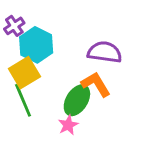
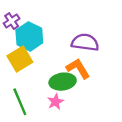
green line: (23, 100) -> (20, 102), moved
green ellipse: (77, 100) -> (63, 82), turned 50

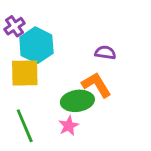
purple semicircle: (85, 42) -> (105, 53), size x0.6
yellow square: (20, 59) -> (25, 73), turned 30

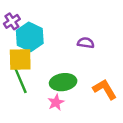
orange L-shape: (96, 85) -> (105, 89), moved
green line: (25, 126) -> (20, 80), moved

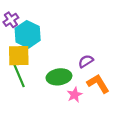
purple semicircle: (86, 43) -> (86, 61), moved, turned -40
pink star: (56, 102) -> (75, 95), moved

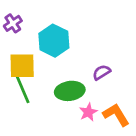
cyan hexagon: (28, 34) -> (54, 41), moved
orange L-shape: (98, 84) -> (116, 115), moved

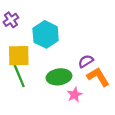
orange L-shape: (116, 115) -> (98, 77), moved

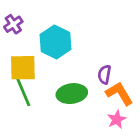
purple semicircle: (86, 61) -> (104, 75), turned -48
pink star: (75, 95) -> (117, 119), moved

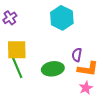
cyan hexagon: (55, 42) -> (62, 18), moved
orange L-shape: (119, 94) -> (88, 69), turned 130

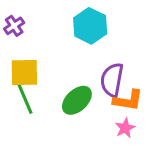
purple semicircle: (77, 55) -> (112, 80), size x1.6
green ellipse: (53, 69) -> (77, 100), turned -35

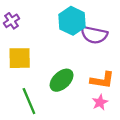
purple semicircle: (112, 80) -> (94, 35), moved, turned -88
green line: (24, 97) -> (29, 101), moved

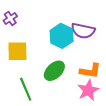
cyan hexagon: (72, 21) -> (62, 36), moved
pink star: (100, 102) -> (88, 90), size x1.5

